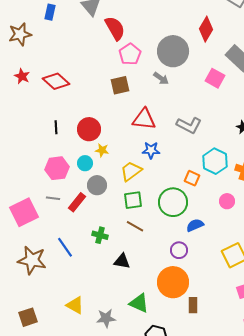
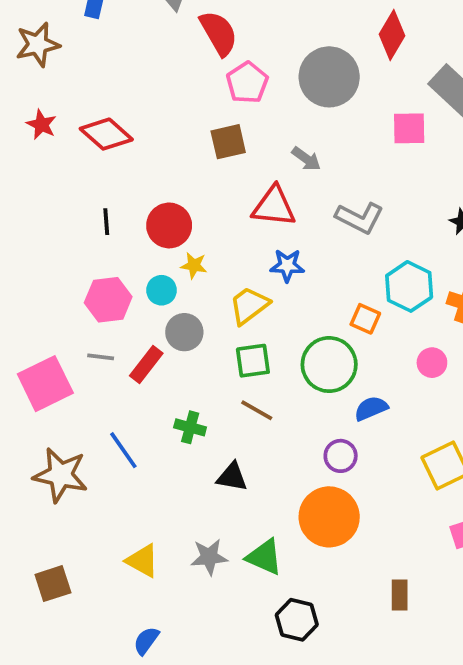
gray arrow: (161, 78) -> (306, 159), moved
pink square: (215, 78) -> (409, 128), turned -30
brown rectangle: (193, 305) -> (400, 595), moved
gray star: (106, 318) -> (209, 557), moved

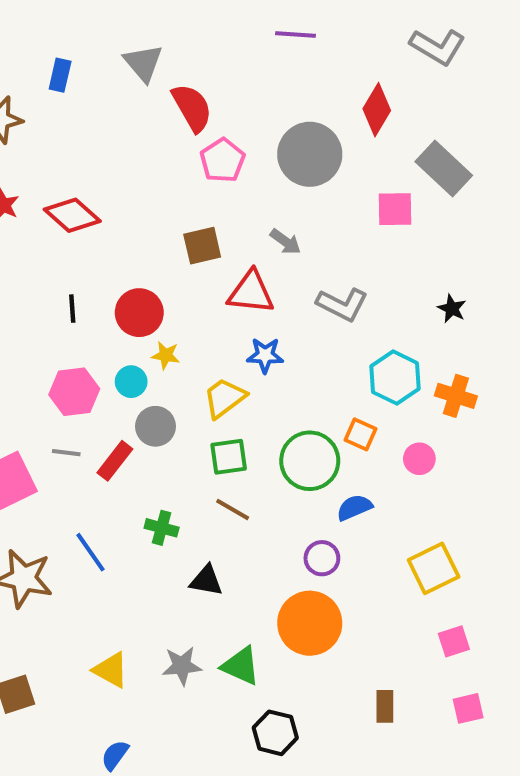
brown square: (228, 142) -> (202, 246), moved
orange square: (365, 319) -> (361, 434), moved

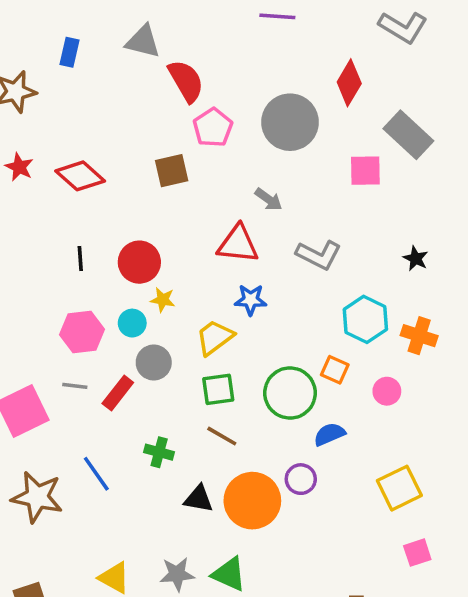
gray triangle: (143, 63) -> (143, 41), turned -36
brown square: (202, 246) -> (172, 171), moved
orange circle: (310, 623) -> (252, 501), moved

